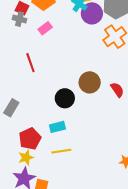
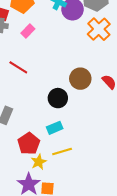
red line: (30, 63) -> (18, 67), turned -30
yellow star: (26, 158) -> (39, 162), moved

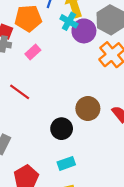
cyan rectangle: (55, 128) -> (66, 163), moved

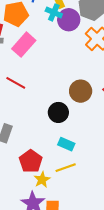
pink rectangle: (33, 52) -> (24, 45), size x1.6
cyan rectangle: (66, 163) -> (66, 144), turned 49

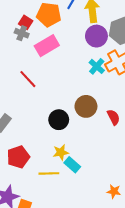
cyan cross: (54, 12) -> (97, 66), moved
cyan rectangle: (66, 144) -> (72, 165), moved
yellow star: (42, 180) -> (61, 152), moved

